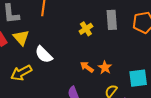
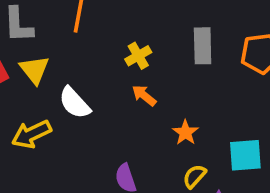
yellow cross: (86, 29) -> (138, 56), moved
orange arrow: (87, 67) -> (144, 95), moved

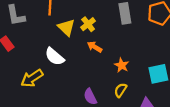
yellow triangle: (34, 70) -> (66, 27), moved
yellow semicircle: (194, 176) -> (121, 90), moved

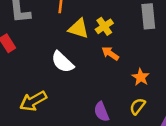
yellow triangle: (66, 27) -> (79, 29), turned -30
yellow arrow: (32, 78) -> (33, 101), moved

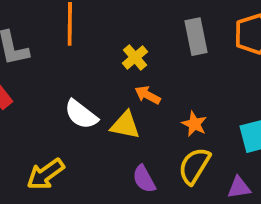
yellow triangle: (79, 29) -> (125, 125), moved
yellow semicircle: (138, 106) -> (194, 166), size x1.5

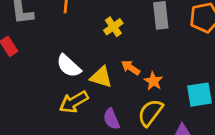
orange arrow: (148, 95) -> (131, 68), moved
yellow arrow: (45, 174) -> (74, 102), moved

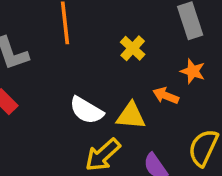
orange star: (153, 81) -> (193, 71), moved

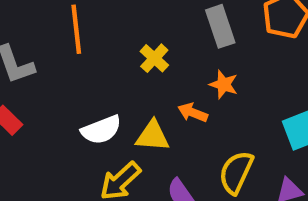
white semicircle: (86, 110) -> (101, 130), turned -52

